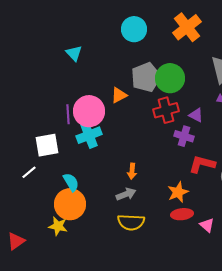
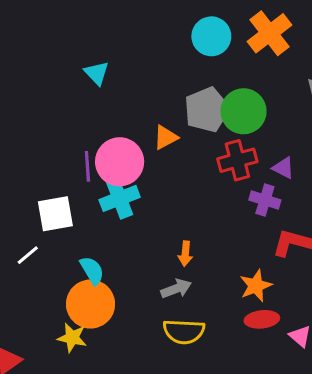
cyan circle: (134, 29) -> (211, 36), moved

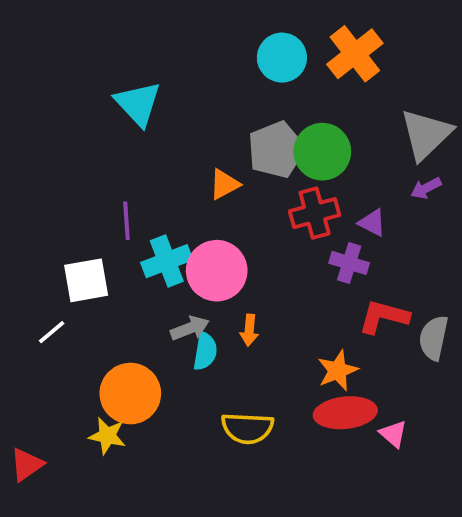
cyan triangle: (97, 73) -> (138, 104), size x1.5
pink circle: (120, 162) -> (217, 271), moved
cyan semicircle: (92, 270) -> (205, 351), moved, turned 40
gray arrow: (176, 289) -> (190, 328), moved
red ellipse: (262, 319) -> (345, 413), size x1.4

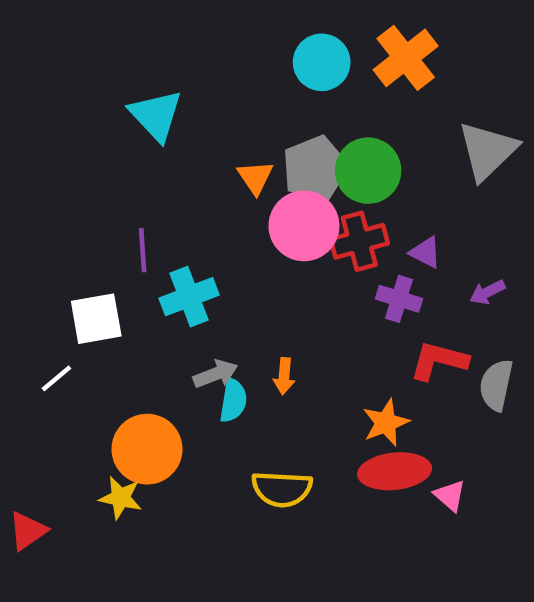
orange triangle: (224, 184) -> (255, 177), moved, turned -36
purple arrow: (426, 188) -> (487, 292), moved
pink circle: (217, 271) -> (304, 226), moved

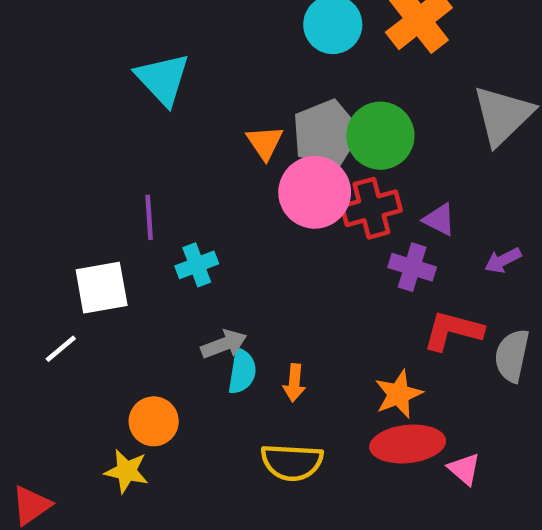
cyan cross: (189, 297) -> (197, 265), size x0.7
orange arrow: (284, 376) -> (294, 383), moved
orange circle: (147, 449) -> (154, 421), size x0.7

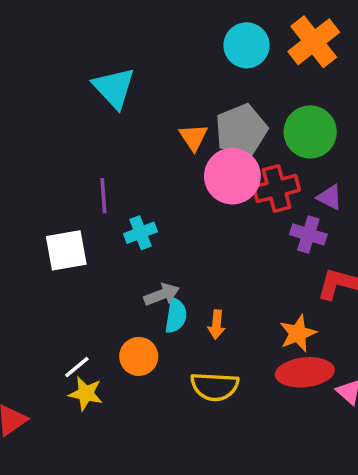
green circle: (380, 136) -> (310, 132), moved
white line: (61, 349) -> (77, 367), moved
orange circle: (154, 421) -> (139, 356), moved

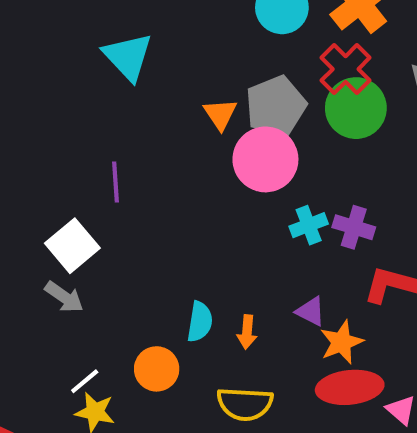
red cross: (277, 189) -> (346, 69), moved, turned -30
purple triangle: (330, 197) -> (311, 311), moved
cyan cross: (140, 233) -> (309, 225), moved
white square: (66, 250) -> (72, 246), turned -30
gray arrow: (162, 295) -> (64, 297), moved, turned 56

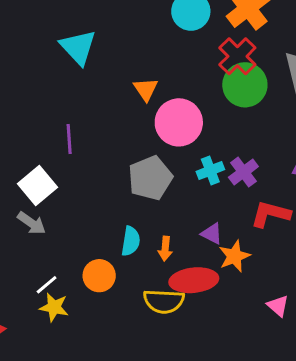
gray pentagon: (276, 106) -> (150, 178), moved
purple cross: (354, 227) -> (243, 172), turned 36
red ellipse: (350, 387) -> (194, 280), moved

